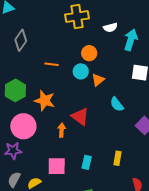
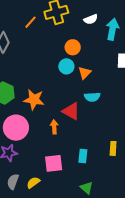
orange line: (51, 64) -> (31, 22), moved, turned -48
cyan semicircle: (117, 104) -> (92, 97), moved, turned -49

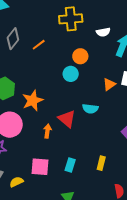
orange line: (31, 22) -> (39, 45), moved
orange triangle: (85, 73) -> (109, 84), moved
orange star: (34, 100) -> (33, 100), turned 30

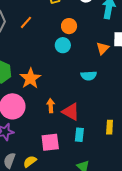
red triangle: (67, 119) -> (71, 112), moved

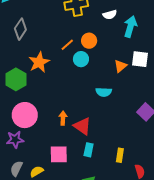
orange line: (26, 22) -> (67, 45), moved
orange star: (30, 78) -> (39, 62), moved
yellow rectangle: (110, 127) -> (120, 155), moved

